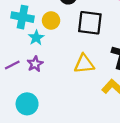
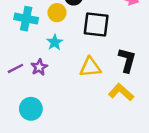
yellow circle: (51, 20) -> (57, 13), moved
cyan star: (36, 38) -> (55, 42), moved

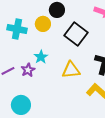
black square: (96, 24) -> (76, 34), turned 30
cyan star: (55, 42) -> (41, 57), moved

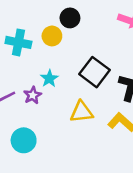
black square: (76, 34) -> (94, 72), moved
yellow triangle: (71, 70) -> (82, 112), moved

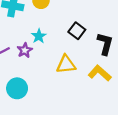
black square: (94, 72) -> (77, 31), size x0.7

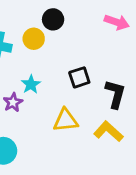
black square: (77, 31) -> (79, 77), turned 35

